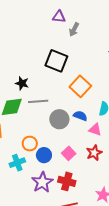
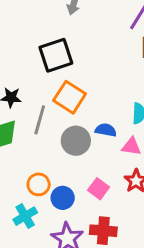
black square: (56, 61) -> (56, 55), turned -30
orange square: (80, 86) -> (70, 97), moved
gray line: (38, 101) -> (40, 120), turned -60

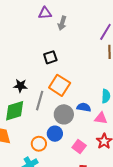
black square: (56, 55) -> (50, 57), size x0.6
blue circle: (63, 198) -> (55, 134), moved

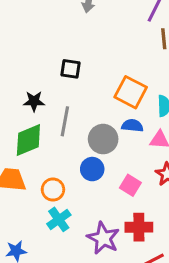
black square: (50, 57) -> (71, 69), moved, turned 32
orange square: (60, 85) -> (131, 92), moved
orange circle: (39, 144) -> (53, 190), moved

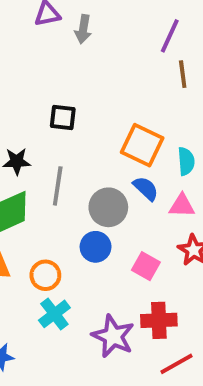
blue semicircle: (132, 126) -> (146, 188), turned 40

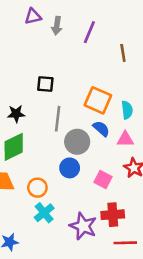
purple line: (170, 36) -> (89, 32), moved
gray line: (58, 186) -> (58, 119), moved
red line: (176, 364) -> (125, 243), turned 30

